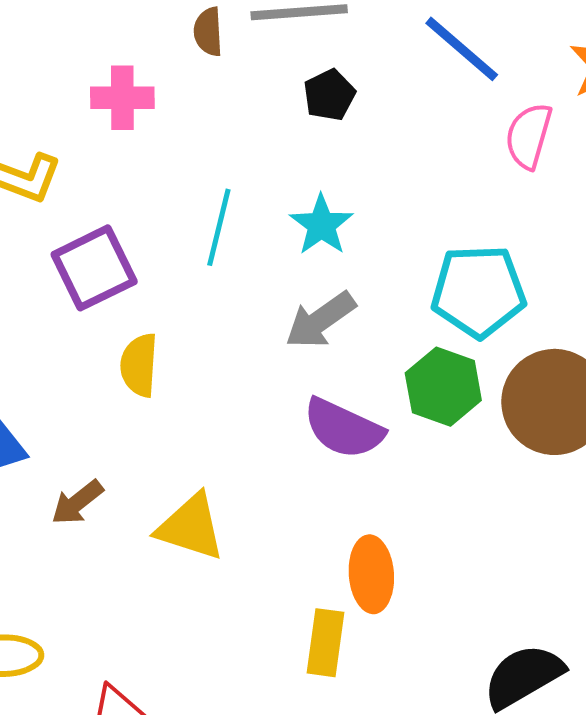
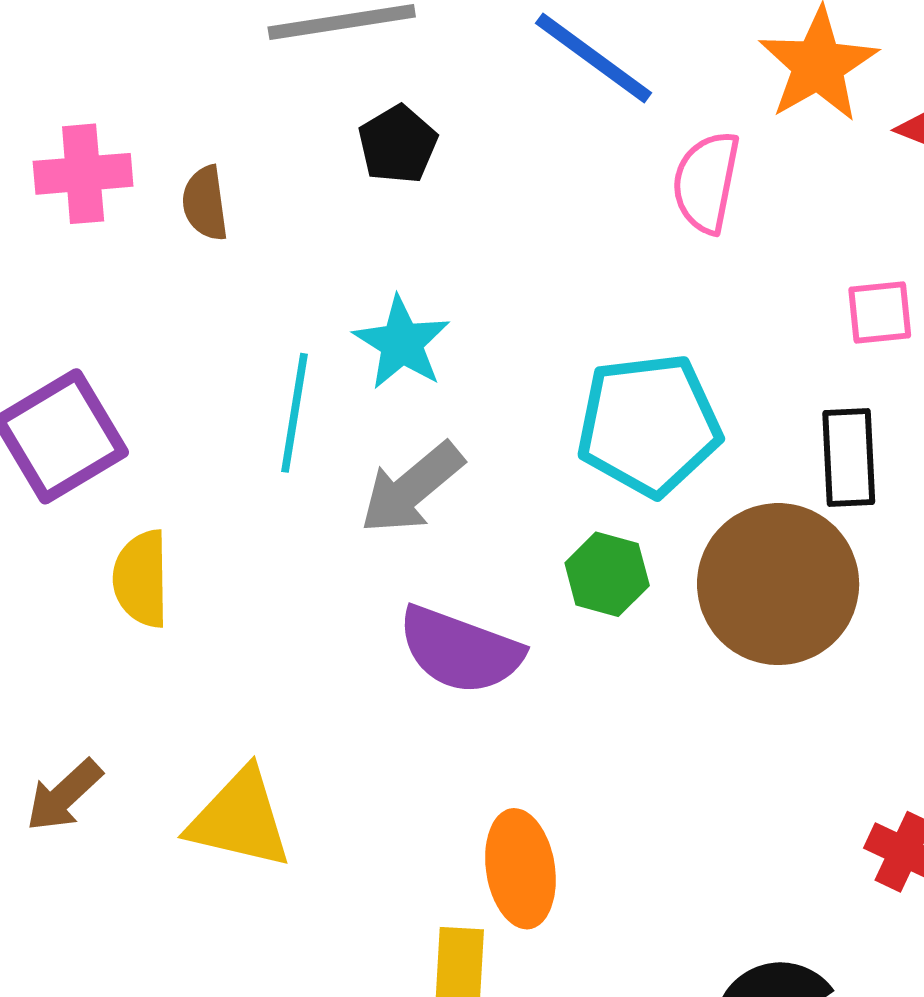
brown semicircle: (208, 32) -> (205, 203), moved
cyan line: (219, 227) -> (295, 413), moved
green hexagon: (443, 387) -> (607, 574), size x0.7

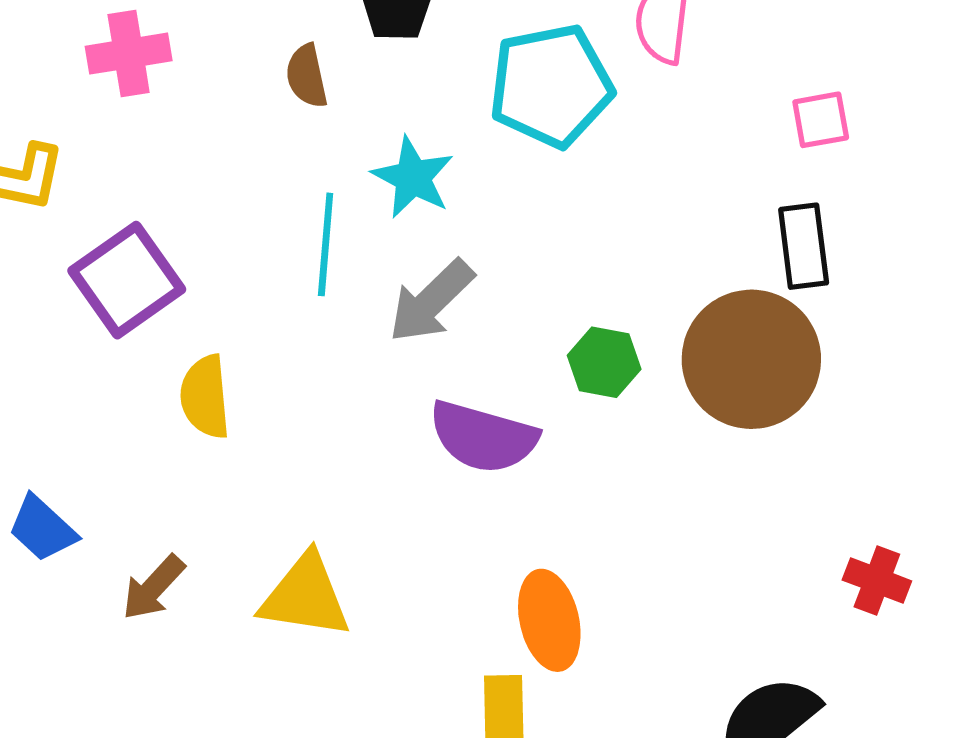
brown semicircle: (205, 203) -> (307, 76), moved
cyan pentagon: (649, 425) -> (551, 86), moved

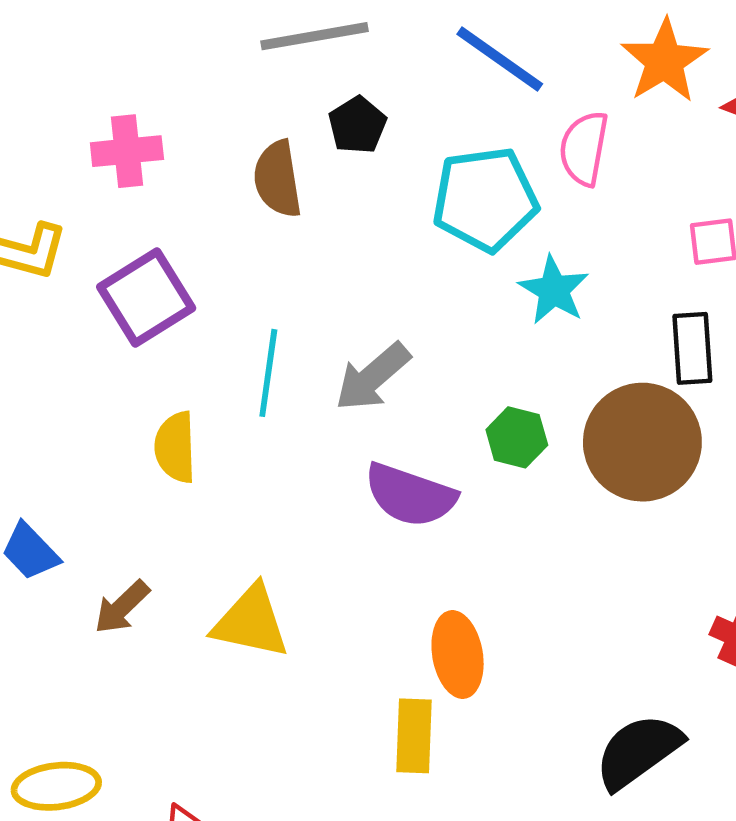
brown semicircle: (307, 76) -> (278, 179), size x1.4
cyan star: (413, 177) -> (554, 290), moved
cyan line: (326, 244) -> (268, 373), moved
purple square: (127, 280) -> (146, 298), moved

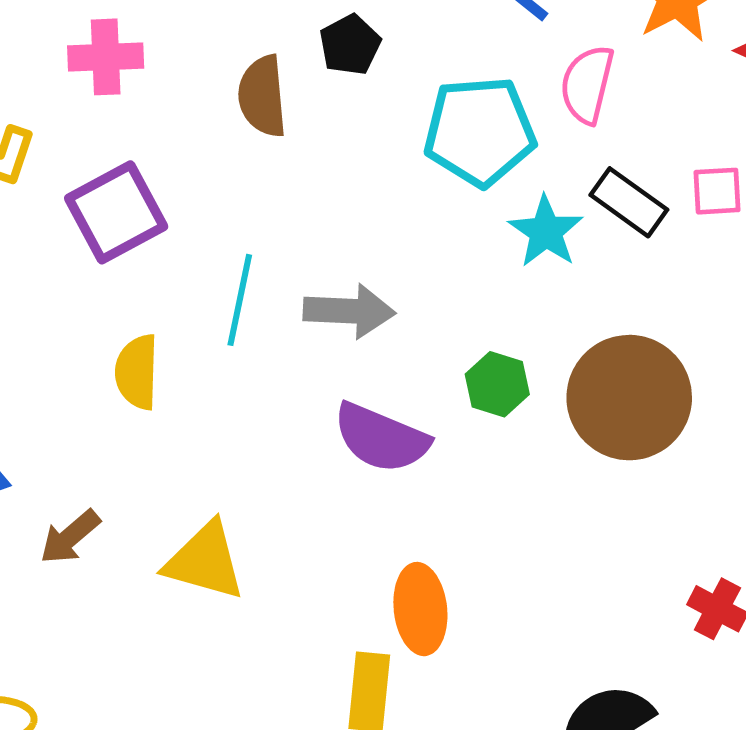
black rectangle: (692, 348) -> (629, 202), moved, turned -54
gray arrow: (373, 377) -> (349, 311), turned -140

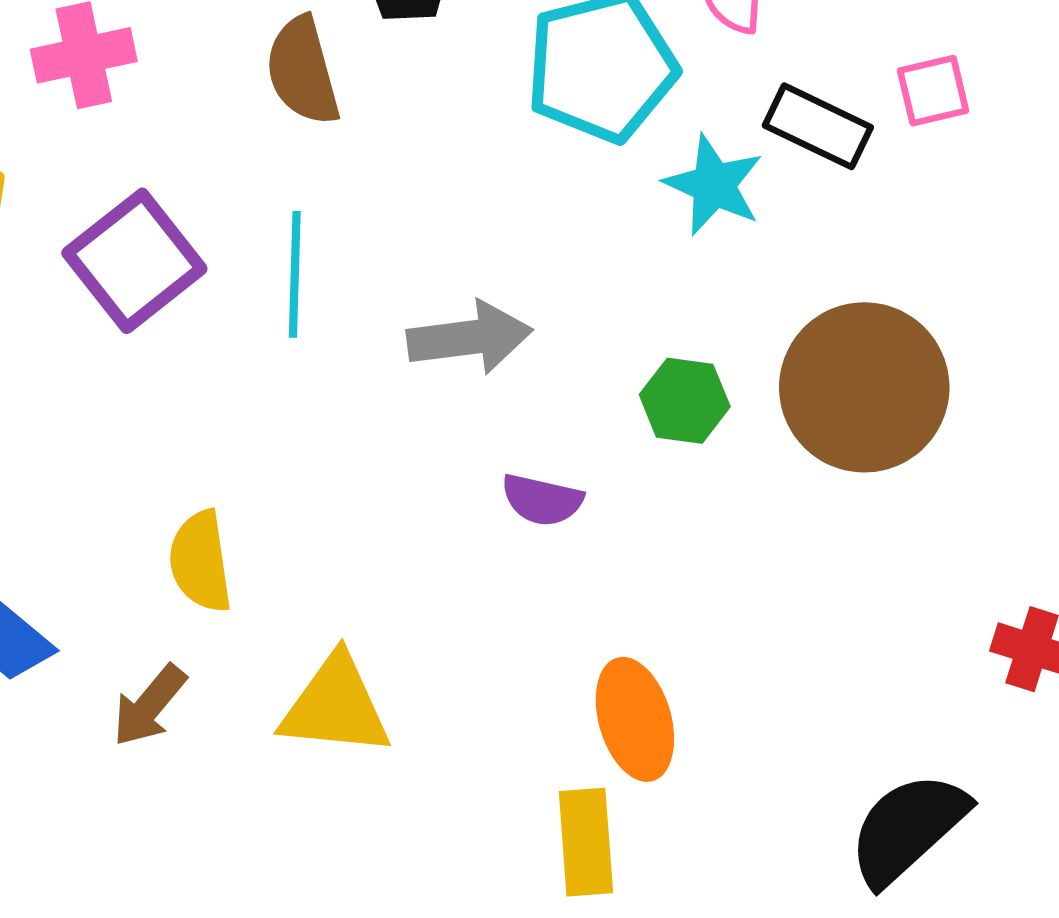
cyan line: (240, 300) -> (295, 274), moved
yellow semicircle: (137, 372) -> (200, 561), moved
purple semicircle: (381, 438) -> (542, 500), size x0.6

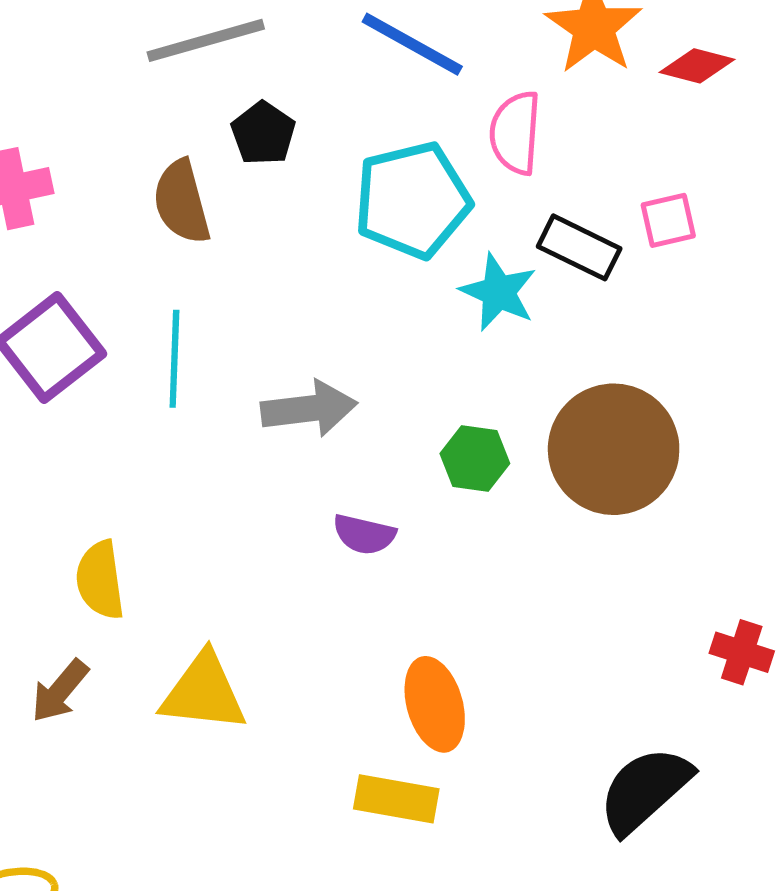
yellow rectangle: (586, 842) -> (396, 799), turned -76

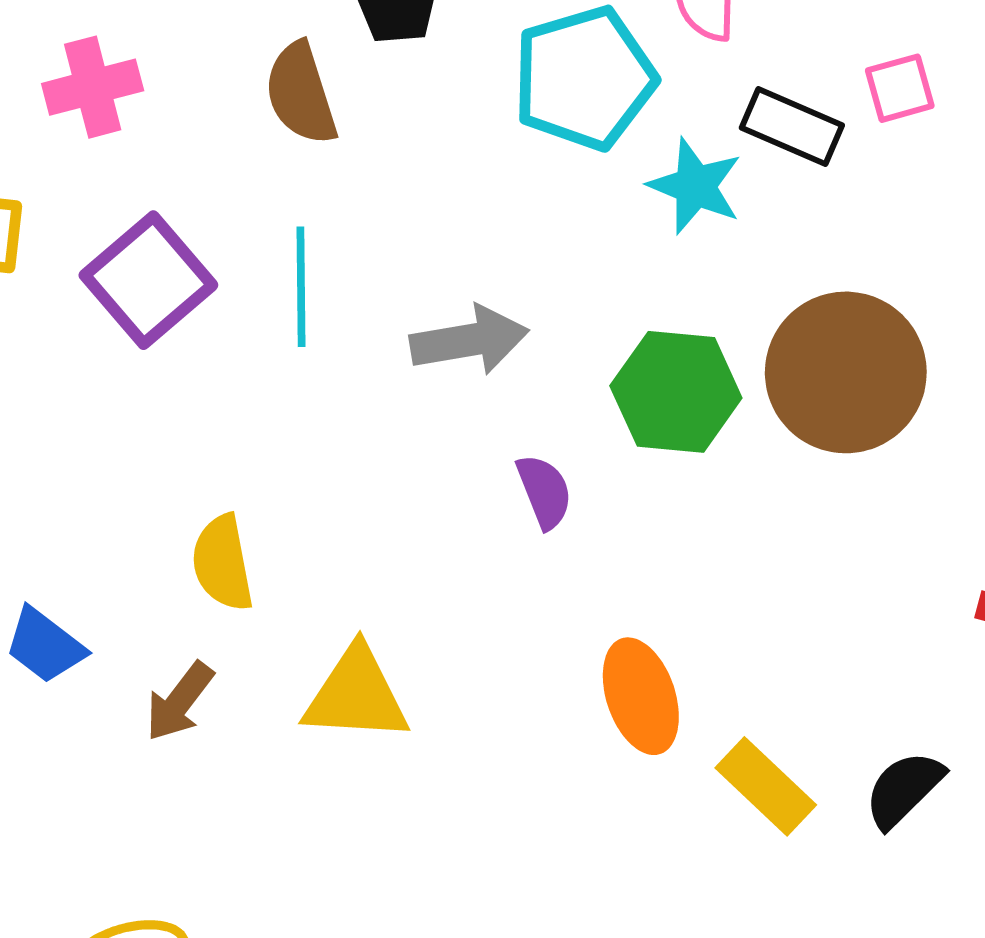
green hexagon: (475, 459) -> (676, 392), size x1.5
purple semicircle: (364, 534) -> (544, 491), turned -122
black semicircle: (645, 790) -> (904, 789), size x0.7
yellow rectangle: (396, 799) -> (766, 786), moved, turned 36

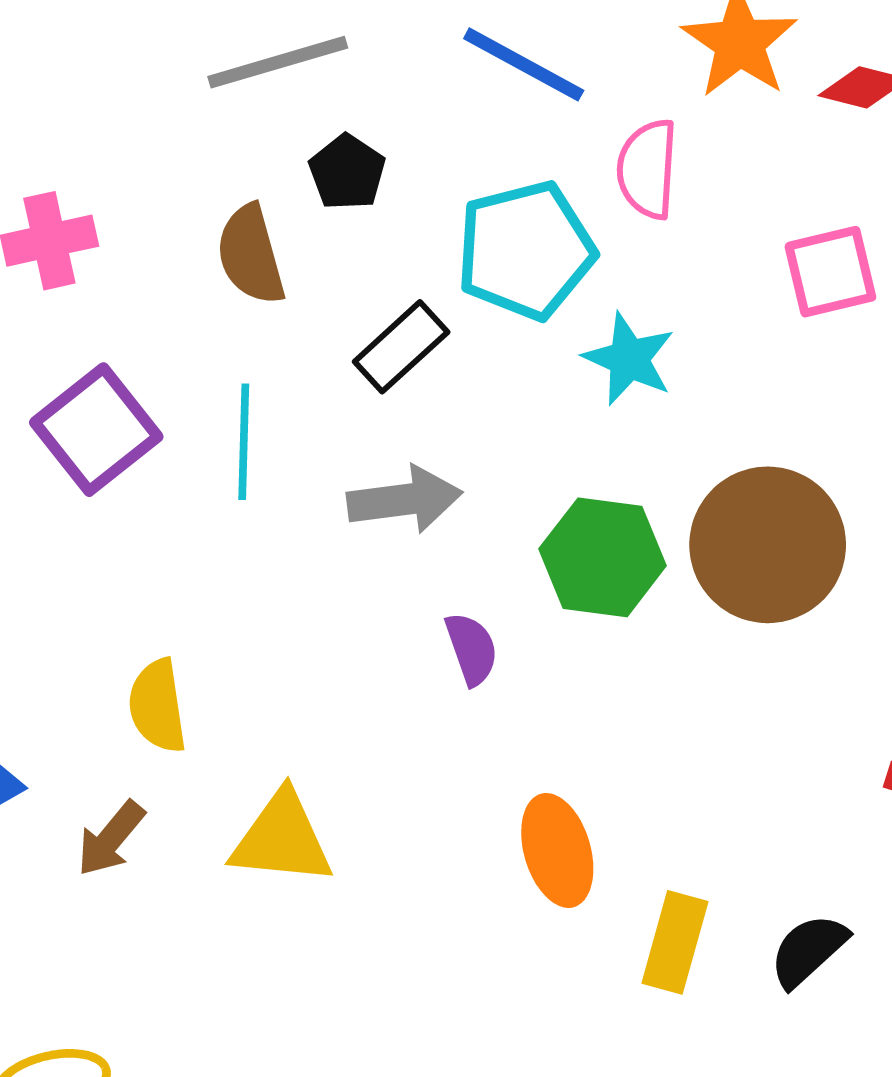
pink square: (900, 88) -> (830, 272), size x1.4
black rectangle: (792, 127) -> (401, 347), moved, turned -68
yellow rectangle: (766, 786) -> (675, 942), turned 60

